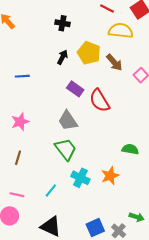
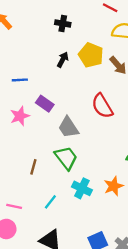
purple rectangle: (75, 89) -> (45, 104), moved
pink star: (20, 122) -> (20, 116), moved
brown line: (18, 158) -> (33, 167), moved

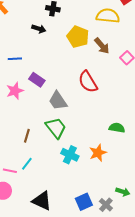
black arrow: (63, 60) -> (39, 29), moved, turned 80
cyan line: (50, 202) -> (27, 164), moved

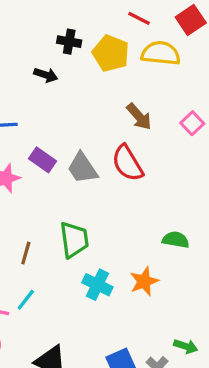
yellow pentagon: (78, 37) -> (111, 53), moved
brown arrow: (102, 46) -> (139, 117), moved
gray trapezoid: (58, 101) -> (82, 168), moved
green trapezoid: (56, 128) -> (74, 240), turned 30

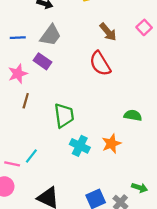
pink square: (192, 123) -> (144, 27), moved
gray trapezoid: (82, 168) -> (50, 35), moved, turned -110
brown line: (26, 253) -> (26, 101), moved

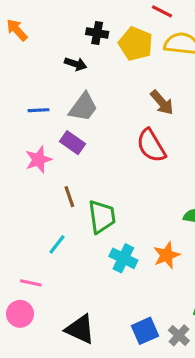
brown line: (26, 101) -> (69, 197), moved, turned -35
cyan line: (31, 156) -> (57, 244), moved

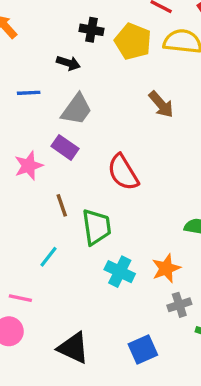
blue line: (39, 110) -> (29, 93), moved
red semicircle: (151, 146) -> (123, 172), moved
gray cross: (179, 335) -> (179, 305), moved, turned 30

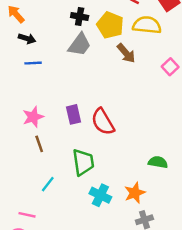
black arrow: (68, 63) -> (27, 39), moved
brown arrow: (161, 104) -> (126, 53), moved
gray trapezoid: (77, 109) -> (80, 45), moved
purple rectangle: (65, 147) -> (73, 114), moved, turned 42
brown line: (62, 205) -> (39, 144), moved

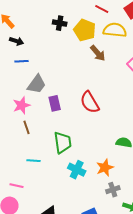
gray trapezoid: (80, 45) -> (37, 84), moved
red semicircle: (103, 122) -> (90, 102), moved
cyan line: (48, 184) -> (34, 161), turned 56

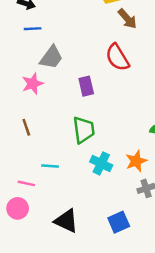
red semicircle: (90, 102) -> (117, 57), moved
purple rectangle: (55, 103) -> (86, 86), moved
brown line: (27, 127) -> (26, 127), moved
cyan line: (34, 161) -> (50, 166), moved

